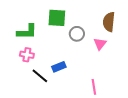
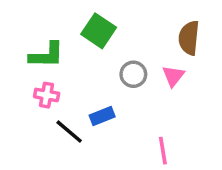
green square: (57, 18) -> (99, 31), turned 30
gray circle: (77, 34) -> (133, 74), moved

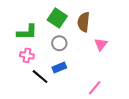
brown semicircle: (189, 38) -> (84, 22), moved
gray circle: (133, 74) -> (59, 43), moved
pink line: (163, 151) -> (95, 88), turned 49

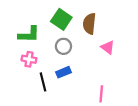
pink triangle: (101, 44) -> (108, 47), turned -32
black line: (40, 77) -> (43, 82), turned 36
pink line: (95, 88) -> (101, 94), turned -35

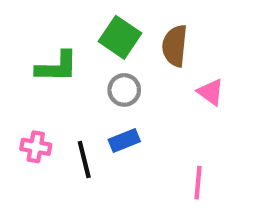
pink cross: (29, 59) -> (36, 147), moved

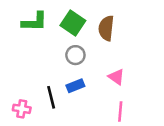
green L-shape: (57, 67) -> (34, 22), moved
pink triangle: (211, 92) -> (116, 77), moved
pink cross: (36, 147) -> (22, 109), moved

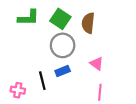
gray circle: (75, 55) -> (63, 45), size x1.5

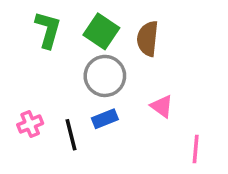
green L-shape: (28, 18) -> (48, 30), turned -75
pink cross: (18, 90) -> (30, 124), moved, turned -32
pink line: (100, 92) -> (196, 149), moved

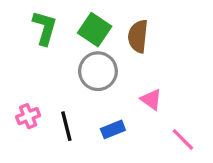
blue rectangle: (105, 119) -> (113, 129), moved
pink line: (196, 149) -> (183, 139), turned -50

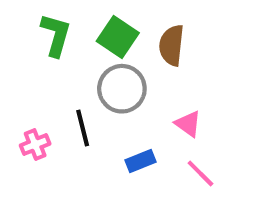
black line: (66, 126) -> (83, 128), moved
pink line: (183, 139) -> (200, 173), moved

